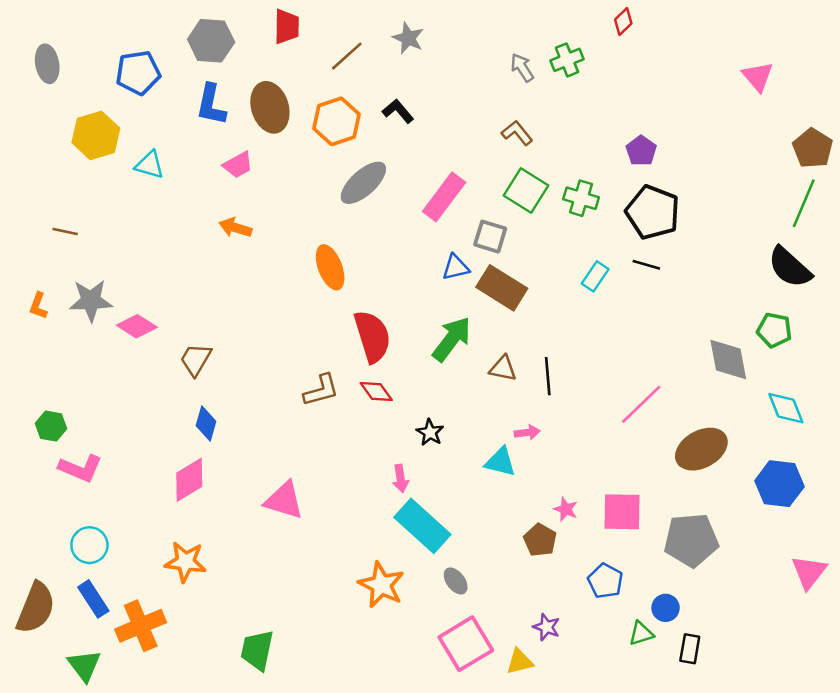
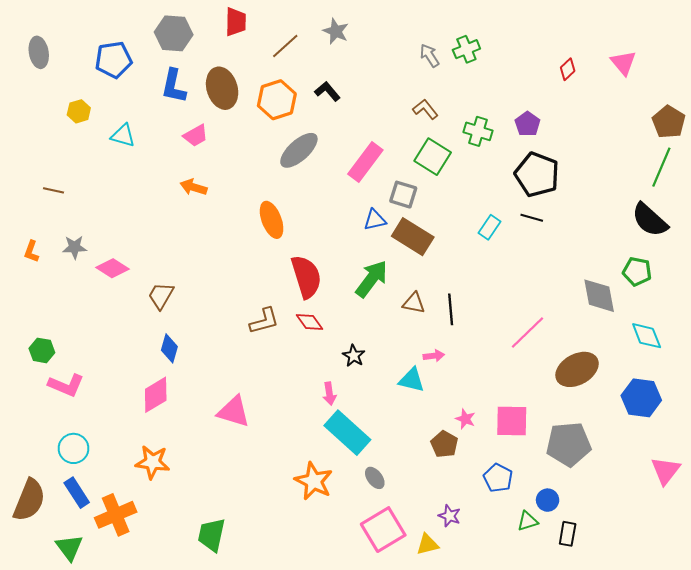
red diamond: (623, 22) -> (568, 69), moved
yellow hexagon: (96, 135) -> (79, 111), size x0.6
green cross: (581, 198) -> (478, 131), moved
gray star: (91, 301) -> (75, 247), size x0.7

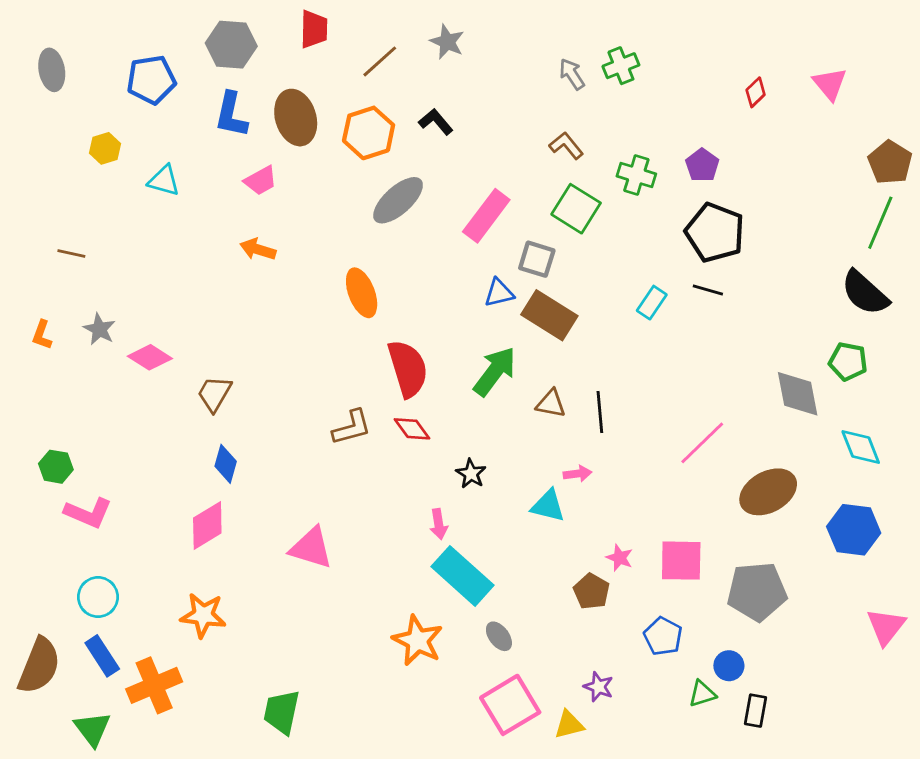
gray star: (75, 247) -> (99, 329), turned 30

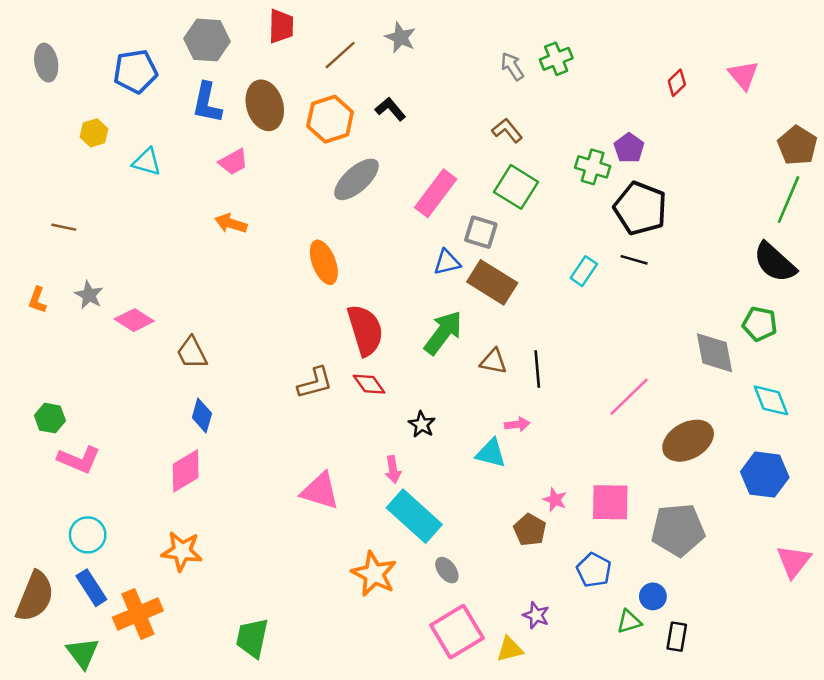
green cross: (636, 175) -> (593, 167), moved
brown trapezoid: (214, 394) -> (192, 353), turned -57
pink triangle: (311, 548) -> (320, 491), moved

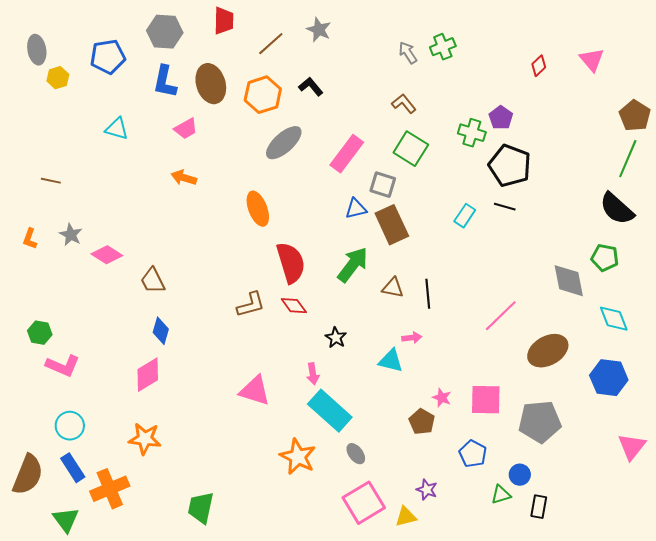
yellow hexagon: (94, 133) -> (58, 78), moved
brown rectangle: (492, 282) -> (392, 225), turned 33

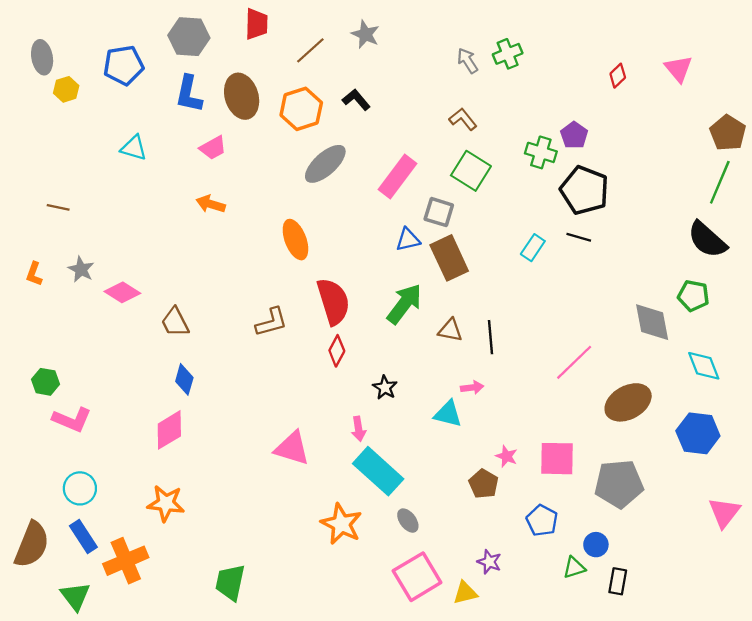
brown L-shape: (251, 305) -> (271, 322), moved
red diamond: (294, 306) -> (337, 351), turned 64

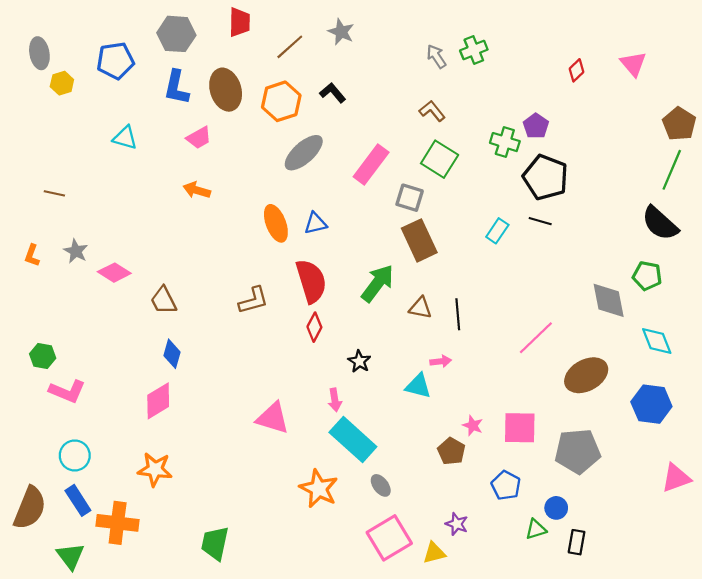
blue triangle: (408, 240) -> (315, 223), moved
pink triangle: (724, 512) -> (676, 478), turned 32
orange cross: (126, 561) -> (118, 523), turned 30

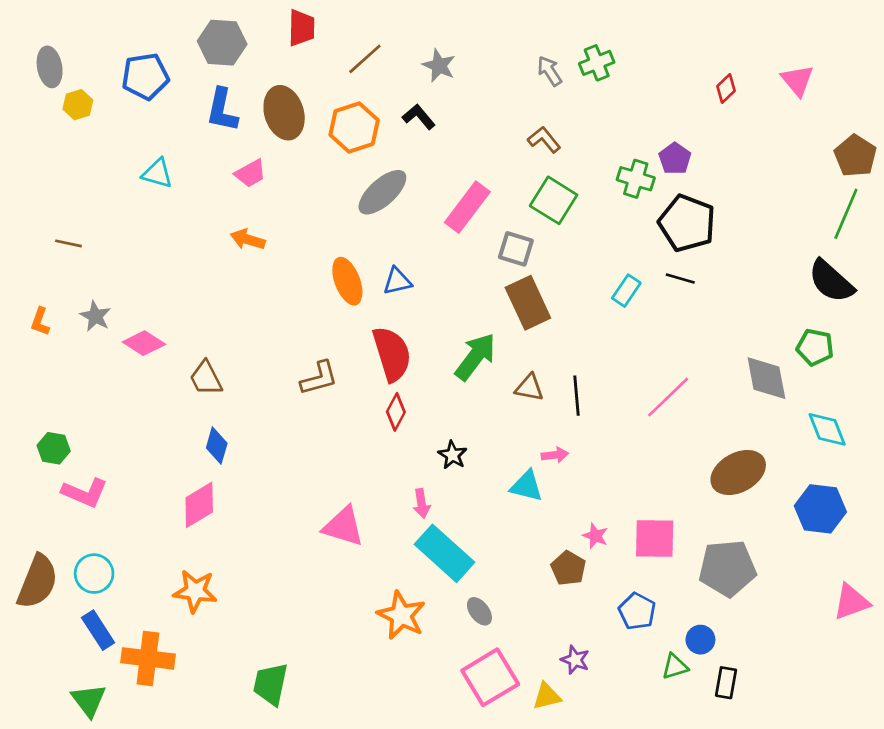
gray star: (341, 32) -> (439, 66), moved
pink line: (536, 338) -> (668, 397), moved
brown semicircle: (30, 508) -> (37, 582), moved

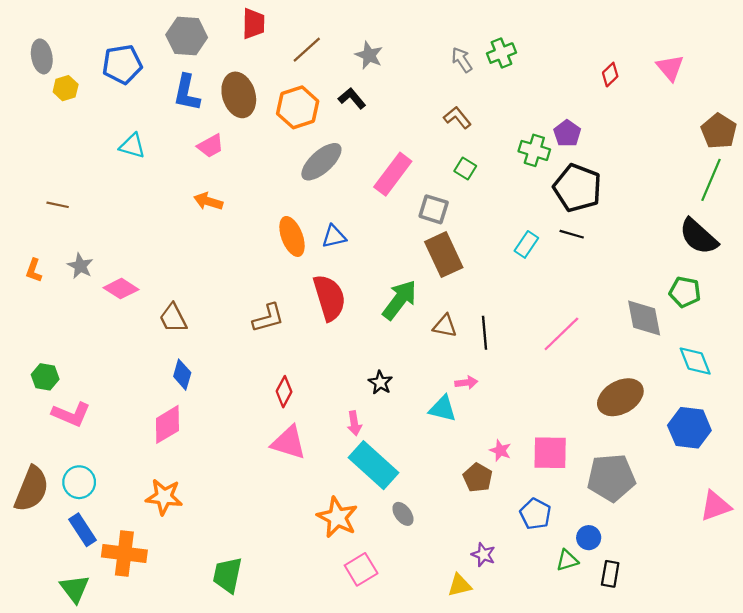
green square: (554, 200) -> (465, 169), size x0.6
red diamond: (396, 412) -> (284, 392), moved
pink square: (490, 677) -> (361, 569), moved, size x0.7

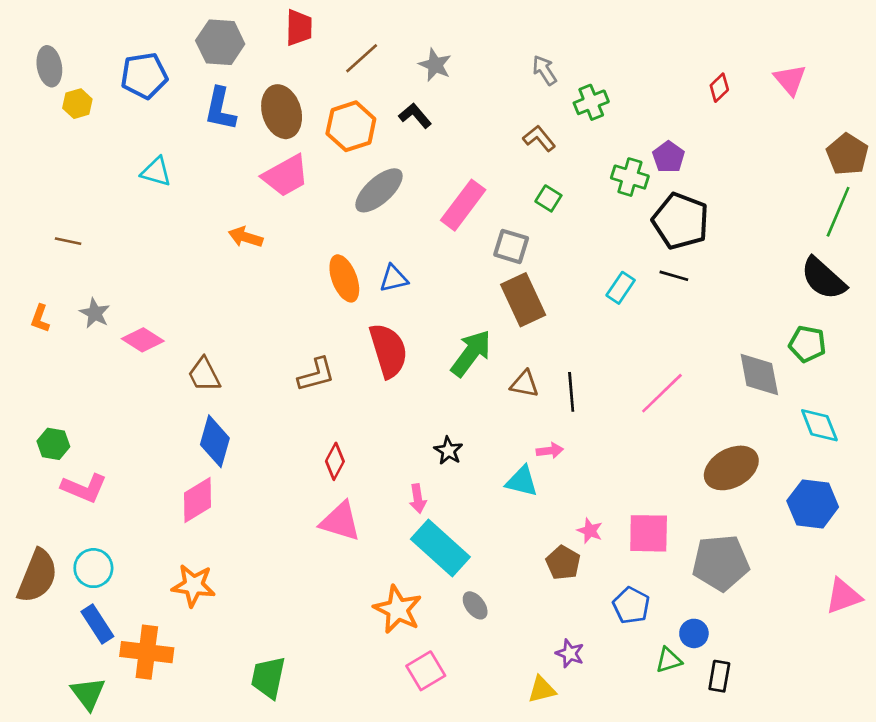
green cross: (501, 53) -> (591, 102), moved
pink trapezoid: (210, 146) -> (286, 176), moved, size x1.5
blue diamond: (182, 375) -> (215, 441), size x1.4

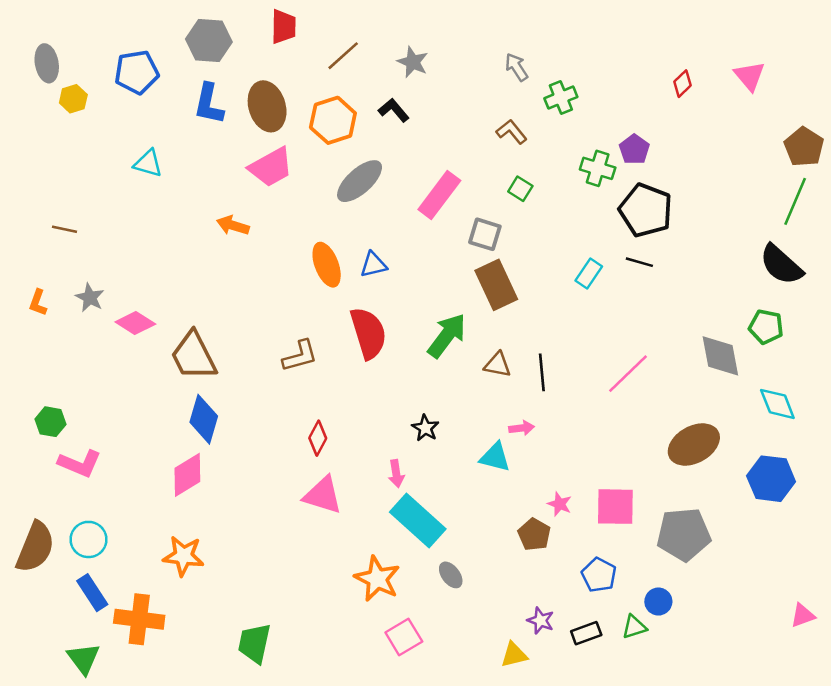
brown trapezoid: (204, 375) -> (194, 356), size x1.5
pink triangle: (843, 596) -> (803, 615), moved, size x0.7
black rectangle: (719, 676) -> (586, 633), moved, turned 60

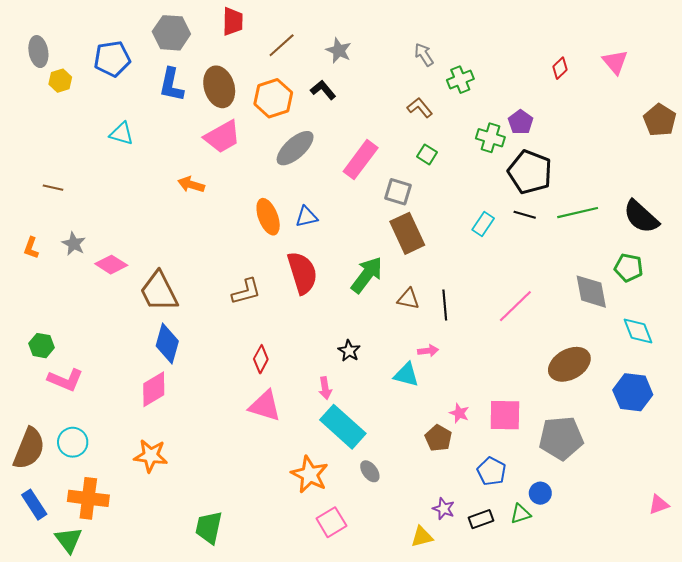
green line: (795, 201) -> (578, 213), moved, turned 54
blue rectangle: (92, 593) -> (34, 505), moved
orange cross: (139, 619) -> (88, 498), moved

